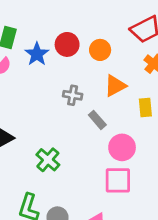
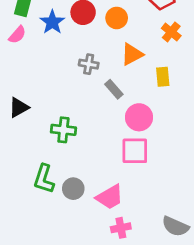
green cross: (48, 160) -> (63, 130), turned -35

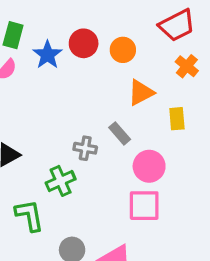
gray cross: (89, 64) -> (85, 148), moved
green cross: (63, 130) -> (61, 181), turned -30
green L-shape: (44, 179) -> (29, 215), moved, turned 152

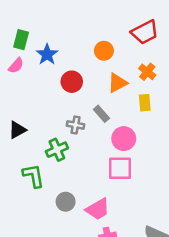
red circle: (84, 43) -> (72, 82), moved
orange cross: (187, 66) -> (147, 72), moved

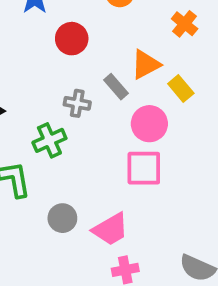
orange triangle: (118, 83) -> (146, 65), moved
yellow rectangle: (145, 103) -> (181, 89), moved, turned -35

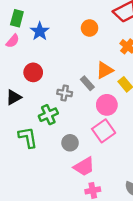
red circle: (72, 39) -> (33, 72), moved
pink square: (144, 168) -> (104, 131), turned -35
gray circle: (62, 218) -> (70, 143), moved

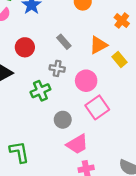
gray rectangle: (87, 83) -> (64, 42), moved
pink circle: (107, 105) -> (86, 81), moved
green L-shape: (28, 137) -> (19, 152), moved

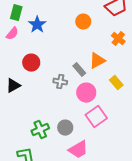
gray rectangle: (64, 42) -> (79, 70), moved
yellow rectangle: (120, 60) -> (116, 83), moved
green cross: (40, 91) -> (40, 130), moved

